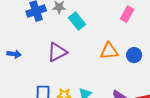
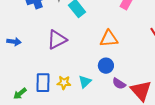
blue circle: (134, 55) -> (106, 66), moved

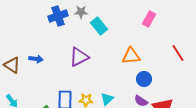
blue circle: (106, 66) -> (144, 79), moved

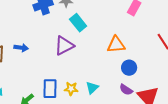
cyan rectangle: (99, 26) -> (78, 23), moved

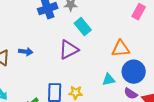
blue circle: (129, 68) -> (134, 72), size x1.5
cyan triangle: (92, 88) -> (109, 80), moved, turned 32

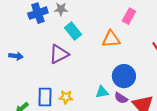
orange triangle: (121, 49) -> (111, 39), moved
cyan triangle: (109, 80) -> (102, 92), moved

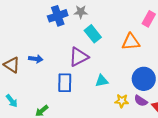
cyan triangle: (102, 92) -> (102, 81), moved
blue rectangle: (45, 97) -> (65, 83), moved
yellow star: (66, 97) -> (122, 101), moved

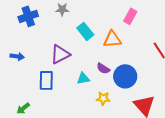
blue cross: (58, 16) -> (28, 16), moved
cyan rectangle: (93, 34) -> (85, 31), moved
purple semicircle: (141, 101) -> (103, 68), moved

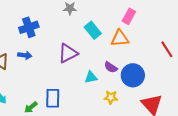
blue cross: (28, 16) -> (29, 27), moved
pink rectangle: (130, 16) -> (129, 16), moved
blue rectangle: (46, 80) -> (53, 98), moved

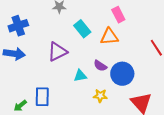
pink rectangle: (129, 16) -> (118, 15), turned -56
blue arrow: (25, 55) -> (14, 54), size x1.5

